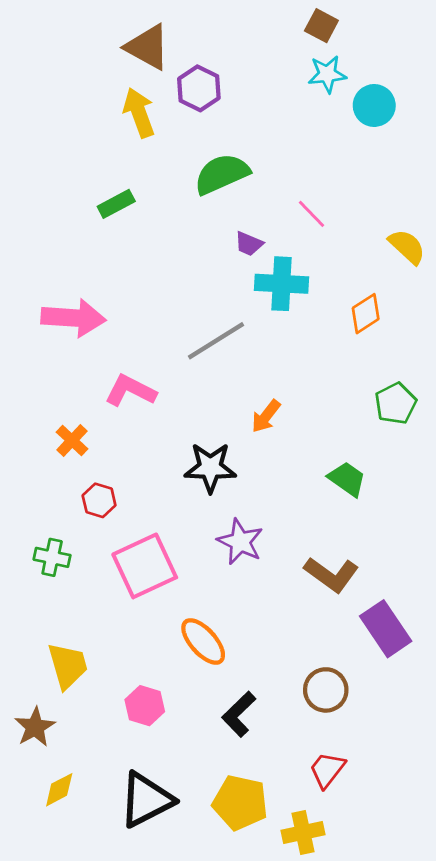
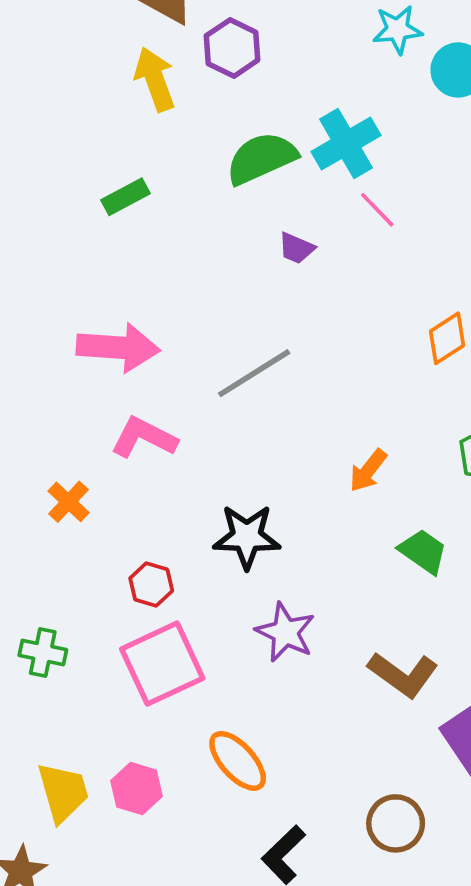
cyan cross: (282, 284) -> (346, 143), moved, turned -33
pink arrow: (73, 318) -> (118, 347), moved
orange arrow: (266, 416) -> (368, 471), moved
red hexagon: (99, 500) -> (151, 585), moved
pink hexagon: (145, 706) -> (137, 788), moved

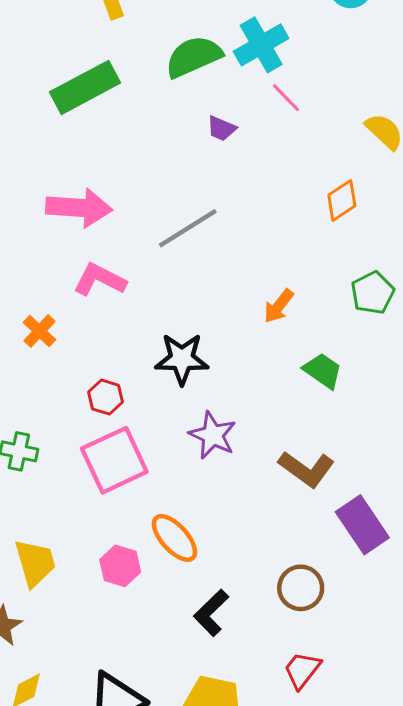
green rectangle: (125, 197) -> (85, 87), size x1.8
pink hexagon: (137, 788) -> (120, 566), moved

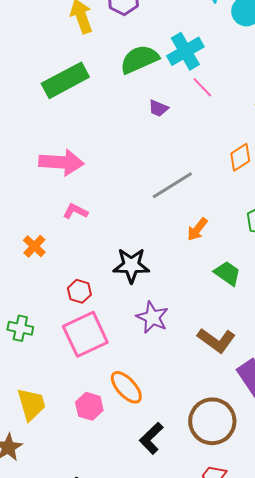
gray line: (188, 228) -> (172, 185), moved
pink L-shape: (100, 280) -> (75, 211), size x0.7
brown circle: (301, 588) -> (212, 421), size x1.5

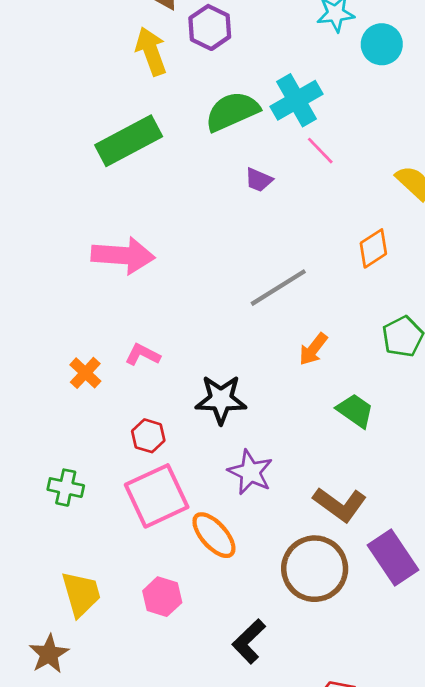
pink L-shape: (75, 211) -> (143, 355), moved
orange ellipse: (126, 387) -> (214, 535), moved
brown circle: (212, 421) -> (315, 569), moved

